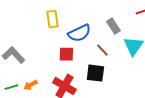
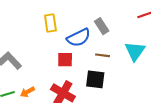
gray rectangle: (113, 26) -> (102, 26), moved
brown line: (102, 50) -> (103, 55), turned -40

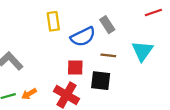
red square: (65, 60) -> (75, 67), moved

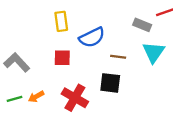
gray rectangle: (107, 25) -> (142, 25), moved, turned -35
red square: (75, 67) -> (62, 58), moved

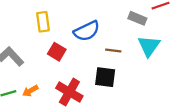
yellow rectangle: (61, 21) -> (43, 22), moved
red square: (62, 58) -> (57, 52), turned 30

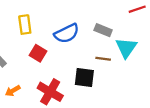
gray rectangle: (137, 18) -> (103, 30), moved
brown line: (113, 51) -> (103, 59), moved

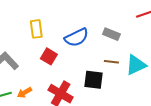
cyan triangle: (126, 48) -> (136, 65), moved, turned 30

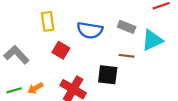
blue semicircle: (76, 37) -> (90, 30), turned 35
cyan triangle: (136, 65) -> (152, 40), moved

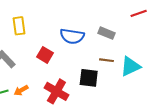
yellow rectangle: (48, 21) -> (19, 26), moved
cyan triangle: (152, 40) -> (130, 66), moved

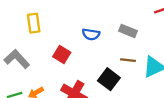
blue semicircle: (72, 36) -> (91, 34), size x0.7
black square: (89, 78) -> (109, 79), turned 30

